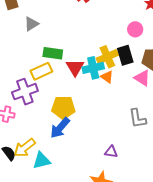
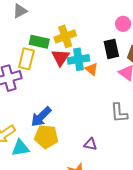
yellow cross: (107, 57) -> (65, 36), moved
yellow rectangle: (41, 71) -> (26, 59), turned -55
yellow pentagon: (63, 107) -> (46, 137), moved

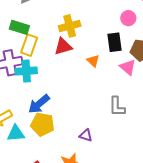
green rectangle: (39, 42) -> (19, 27), moved
red triangle: (60, 58) -> (63, 47), turned 36
cyan cross: (78, 59) -> (26, 71), moved

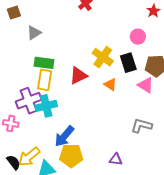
yellow cross: (70, 26) -> (103, 57), moved, turned -30
green rectangle: (19, 27) -> (44, 63), moved
gray L-shape: (117, 107) -> (142, 126), turned 115

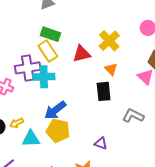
black rectangle: (128, 63) -> (104, 91), moved
yellow rectangle: (45, 80) -> (48, 51), turned -55
yellow arrow: (29, 157) -> (17, 123), size x0.6

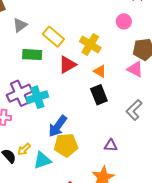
yellow rectangle: (48, 51) -> (53, 37), moved
gray L-shape: (133, 116) -> (134, 110), turned -55

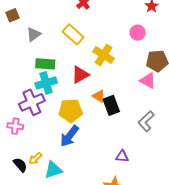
yellow rectangle: (53, 37) -> (73, 34), moved
orange triangle: (100, 71) -> (99, 96), moved
cyan cross: (37, 97) -> (46, 83), moved
yellow pentagon: (66, 145) -> (71, 111), moved

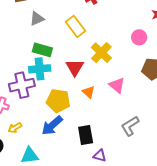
red triangle: (80, 75) -> (75, 67), turned -42
pink triangle: (148, 81) -> (117, 85), moved
black rectangle: (111, 105) -> (86, 135), moved
yellow arrow: (35, 158) -> (15, 128), moved

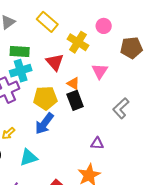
pink circle: (139, 37) -> (104, 26), moved
pink triangle: (117, 85) -> (100, 71), turned 36
black rectangle: (86, 135) -> (75, 100), moved

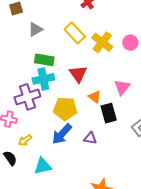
yellow cross: (78, 42) -> (102, 42), moved
black rectangle: (75, 100) -> (109, 113), moved
purple triangle: (97, 143) -> (90, 138), moved

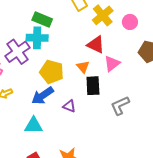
red triangle: (78, 74) -> (96, 45), moved, turned -42
purple cross: (27, 97) -> (18, 52), turned -30
cyan triangle: (43, 166) -> (34, 125), moved

